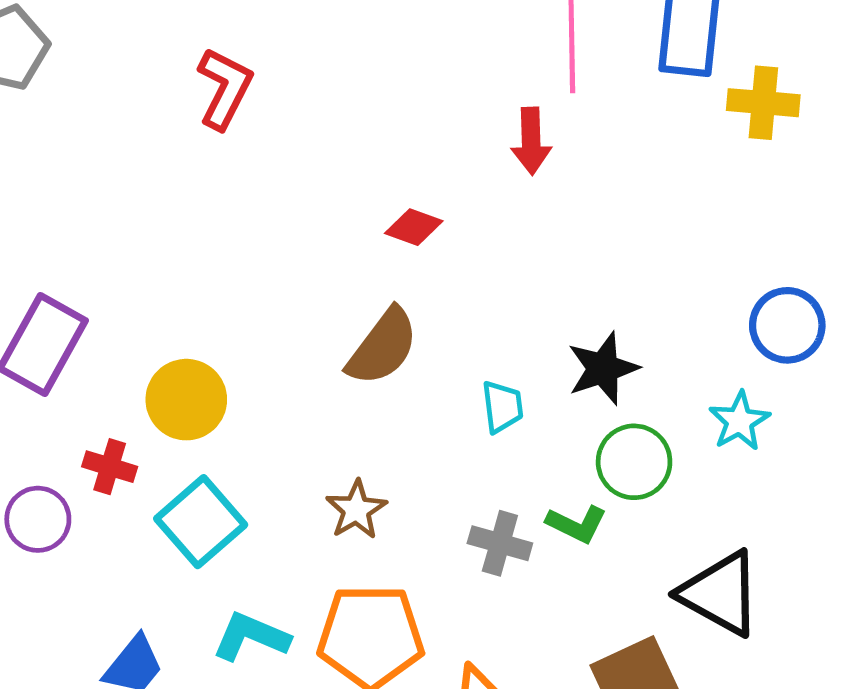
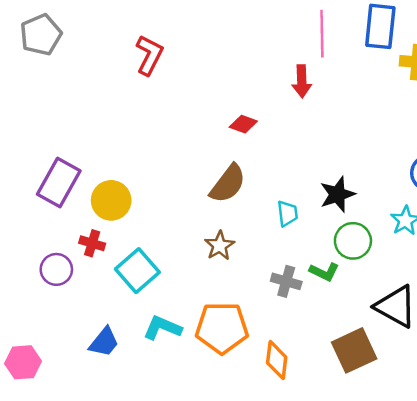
yellow circle: (186, 400) -> (111, 200), moved
brown star: (356, 510) -> (220, 246), moved

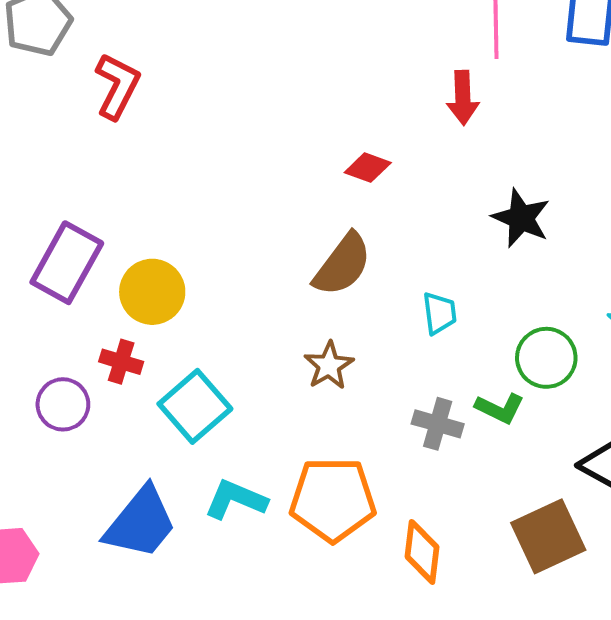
red L-shape: (149, 55) -> (117, 86), moved
black star: (337, 194) -> (521, 218), moved, turned -30
blue trapezoid: (104, 342) -> (141, 523), size x1.5

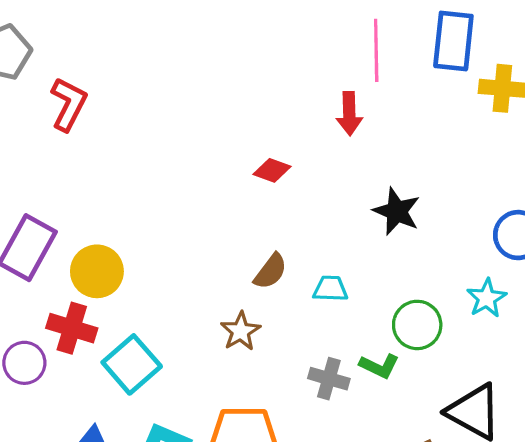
brown semicircle: (342, 265) -> (270, 271), moved, size x0.7
cyan trapezoid: (440, 313) -> (330, 289), turned -81
red cross: (121, 362) -> (72, 328), size x1.4

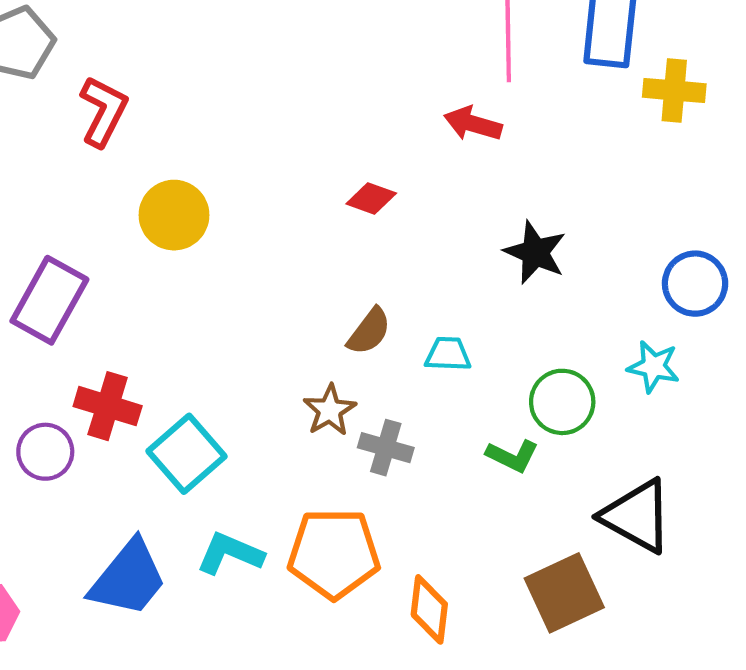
red arrow: (349, 114) -> (473, 124), turned 108
yellow circle: (97, 271) -> (174, 215), moved
cyan star: (487, 298) -> (654, 367), turned -30
gray cross: (329, 379) -> (386, 448), moved

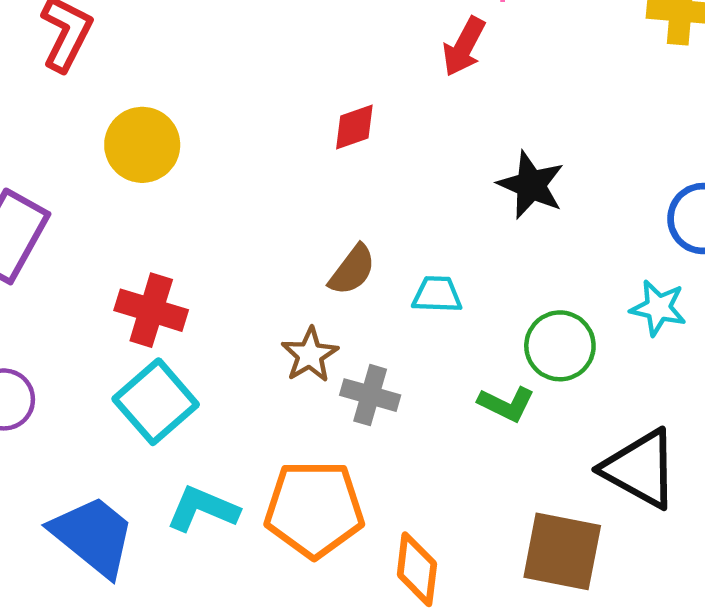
red arrow: (473, 124) -> (464, 47), turned -78
red diamond: (371, 198) -> (354, 127), turned -39
red cross: (108, 406) -> (151, 310), moved
blue trapezoid: (128, 578) -> (93, 536), turned -90
brown square: (564, 593) -> (562, 551), turned 36

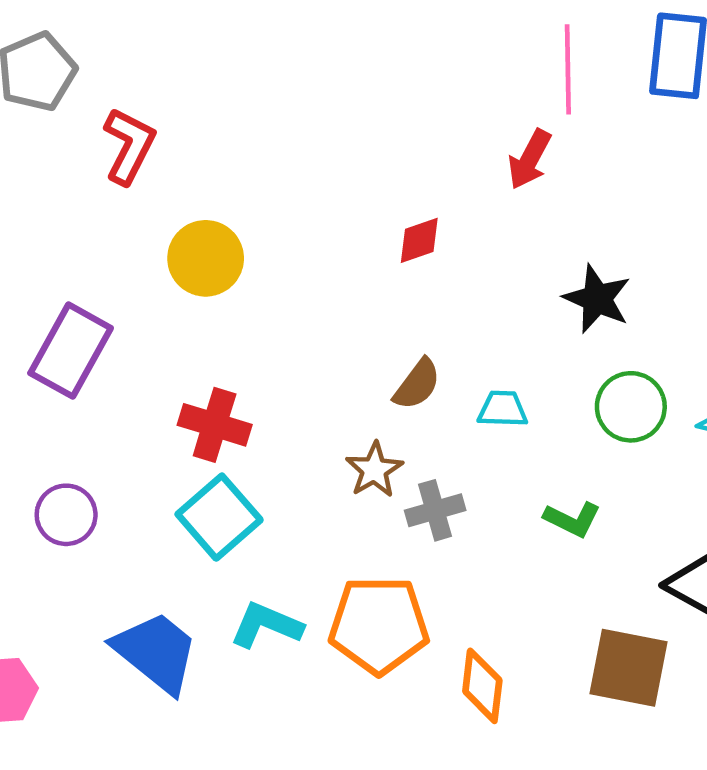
green circle: (560, 346) -> (631, 407), moved
gray cross: (370, 395) -> (435, 510), turned -32

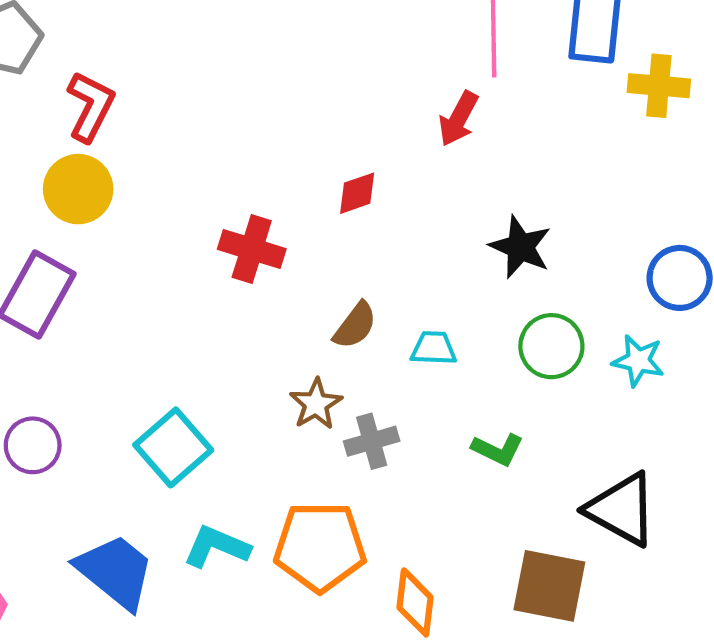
yellow circle: (206, 258) -> (78, 189), moved
red cross: (215, 425) -> (252, 249), moved

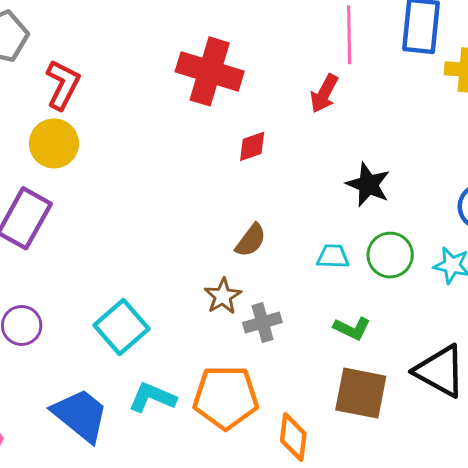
red cross: (252, 249) -> (210, 71), moved, size x1.4
cyan trapezoid: (434, 348) -> (333, 256), moved
brown square: (549, 586) -> (361, 393), moved

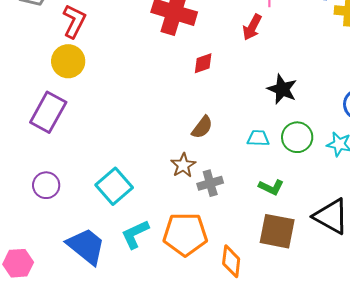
cyan L-shape: (152, 397) -> (135, 234), turned -48

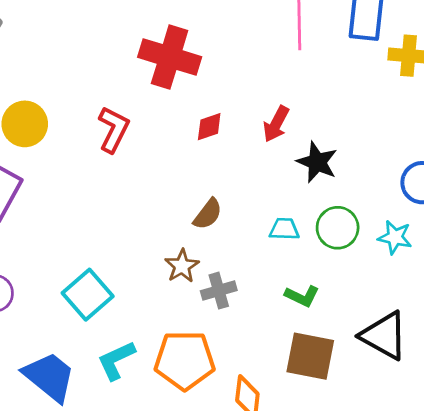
red L-shape: (74, 21) -> (114, 129), moved
red arrow: (252, 27) -> (276, 124), moved

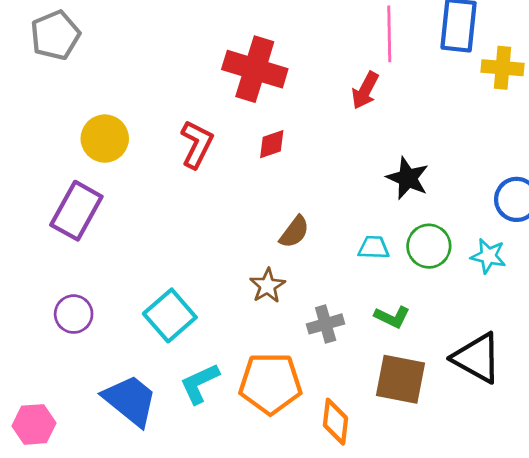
red arrow: (276, 124) -> (365, 90), moved
red diamond: (209, 127) -> (272, 144), moved
gray cross: (219, 291) -> (326, 324), moved

